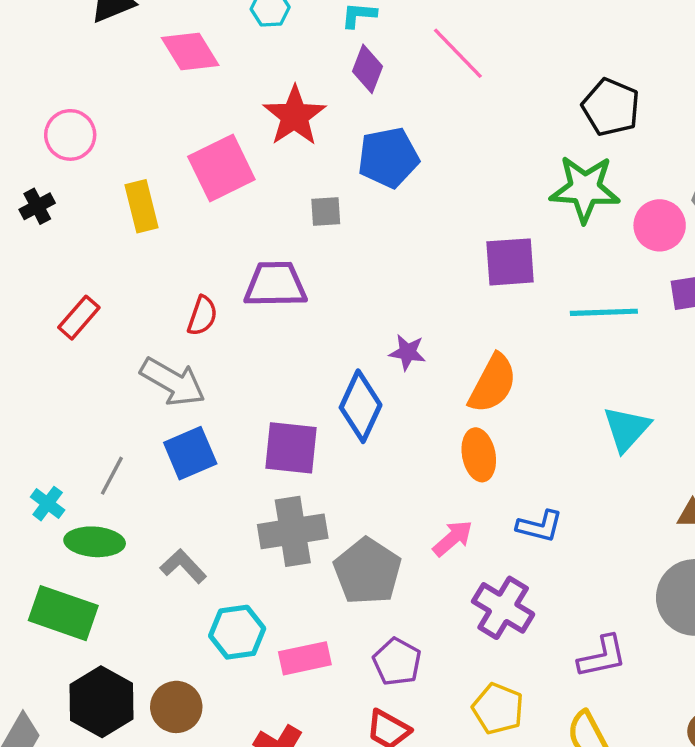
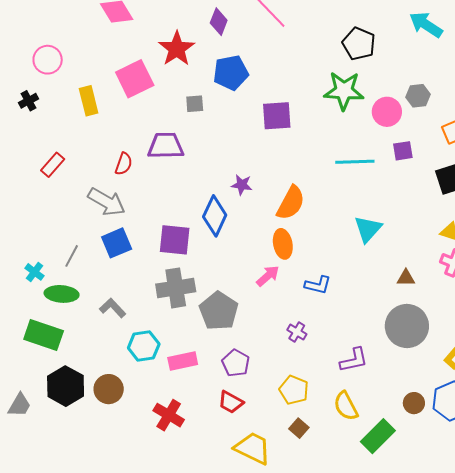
purple square: (510, 262) -> (277, 116), moved
pink arrow: (453, 538) -> (268, 276), moved
purple cross: (503, 608) -> (297, 332), size x0.6

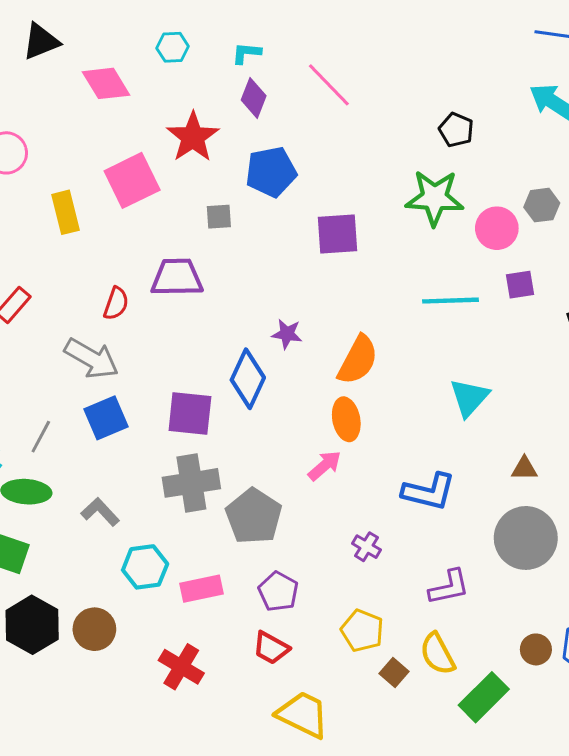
black pentagon: (359, 44) -> (456, 130), size x0.7
blue L-shape: (318, 285) -> (429, 492), moved, size x1.4
brown square: (299, 428) -> (394, 673), moved

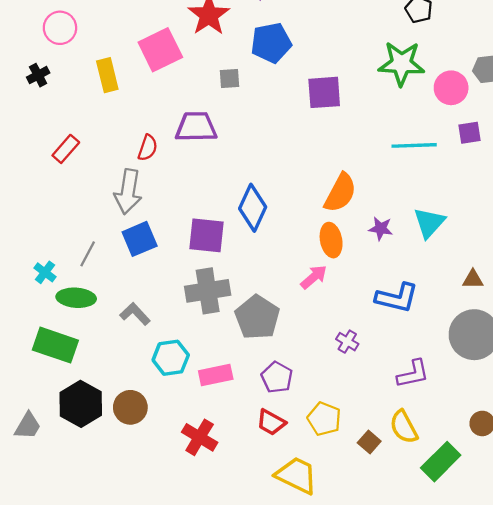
purple star: (287, 334) -> (381, 229), moved
gray arrow: (92, 358) -> (128, 192), turned 69
yellow pentagon: (362, 631) -> (324, 419), moved

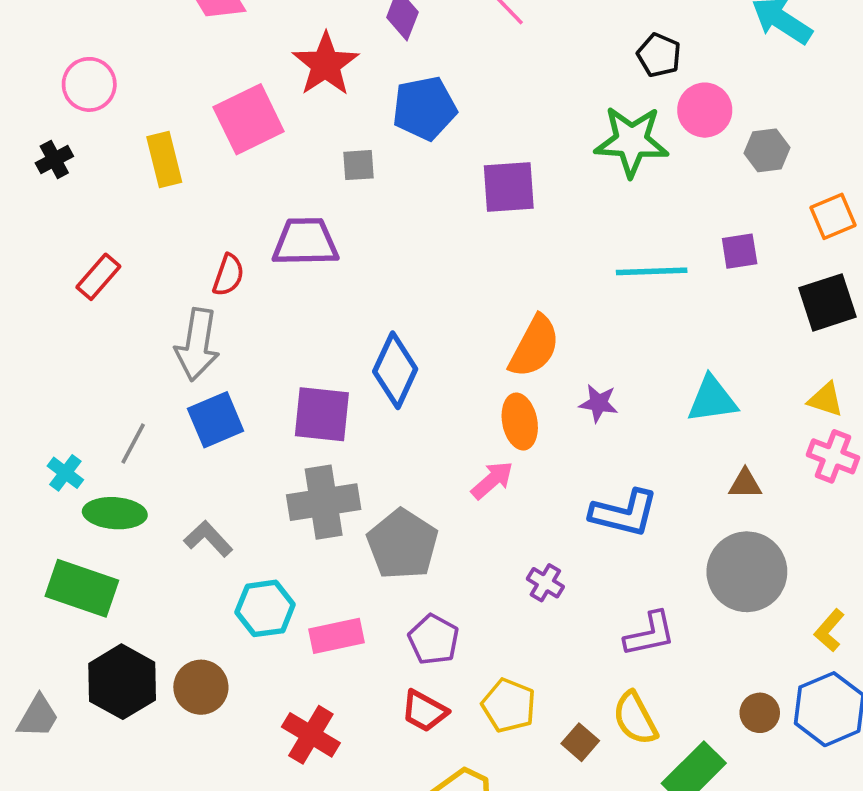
pink circle: (451, 88) -> (705, 110), moved
cyan triangle: (429, 223) -> (712, 400), moved, turned 40

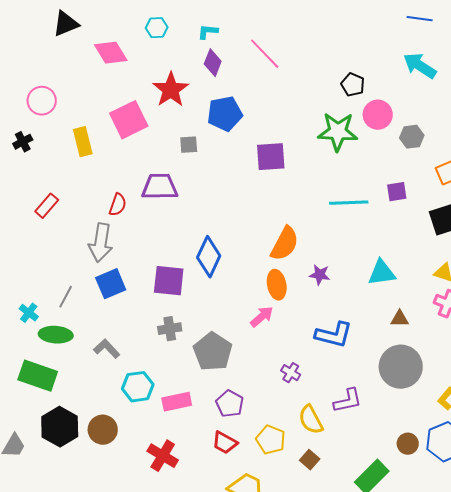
gray cross: (324, 502) -> (170, 329), size x0.6
yellow semicircle: (635, 718) -> (311, 420), moved

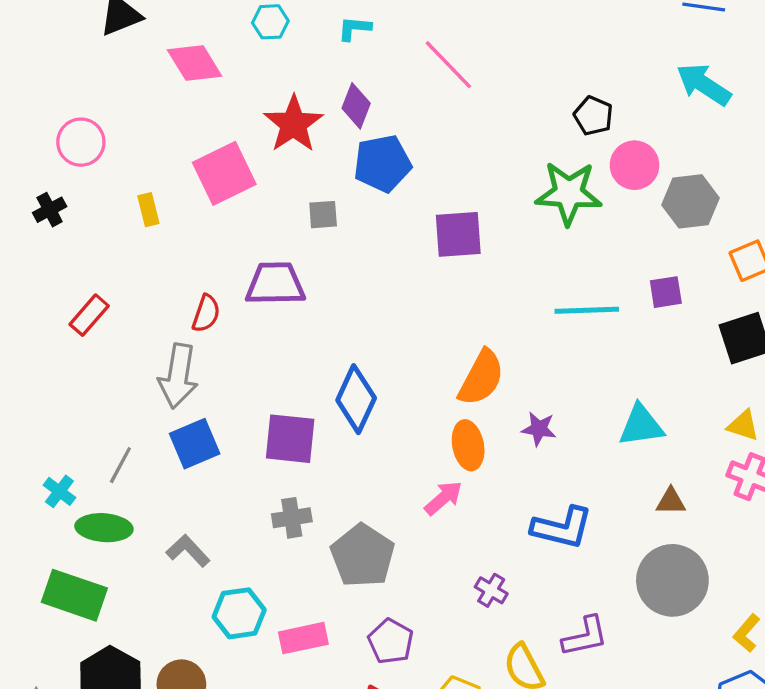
purple diamond: (213, 63) -> (356, 106), moved
gray hexagon: (412, 137) -> (691, 201), size x1.4
yellow rectangle: (83, 142) -> (148, 210), size x0.7

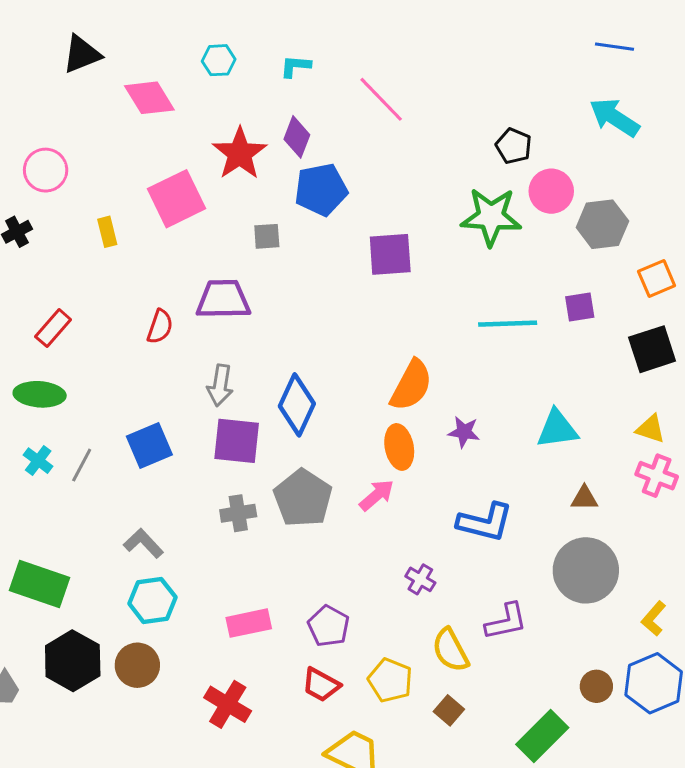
gray arrow: (178, 376) -> (220, 385), moved, size x0.7
cyan cross: (59, 491) -> (38, 461), moved
green ellipse: (104, 528) -> (40, 394), moved
gray pentagon: (363, 556) -> (303, 498), moved
cyan hexagon: (239, 613) -> (152, 600), moved

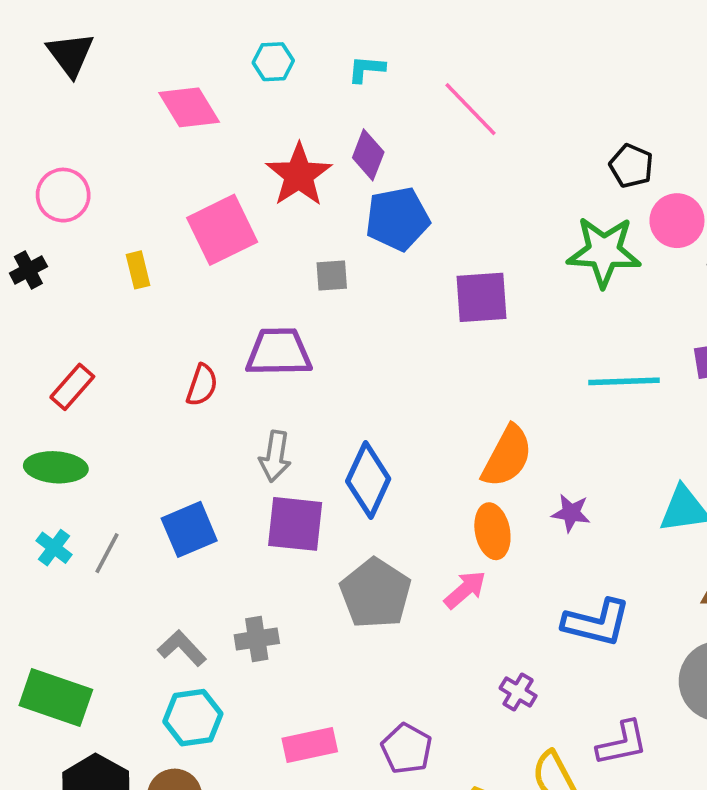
black triangle: (82, 54) -> (70, 54), moved, turned -45
gray cross: (238, 513) -> (257, 639), moved

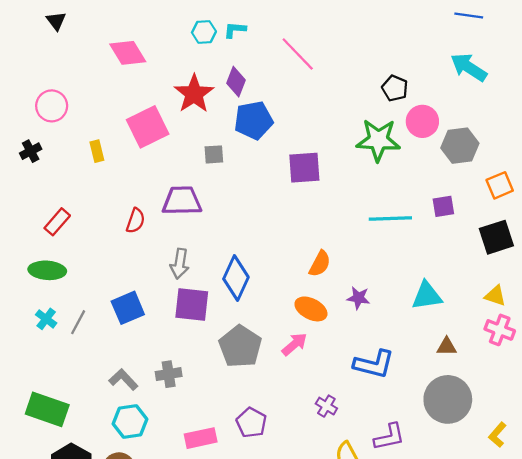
black triangle: (70, 54) -> (56, 21), size x0.7
cyan hexagon: (273, 62) -> (204, 32), moved
orange semicircle: (507, 456) -> (320, 264), size x0.7
orange ellipse: (492, 531) -> (311, 309), turned -52
purple pentagon: (407, 749) -> (251, 423), moved

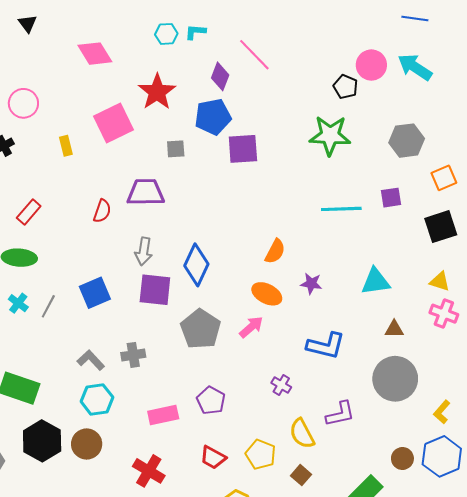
purple diamond: (236, 82) -> (220, 76), moved
pink circle: (422, 121) -> (371, 65), moved
purple square: (304, 168) -> (243, 149), moved

